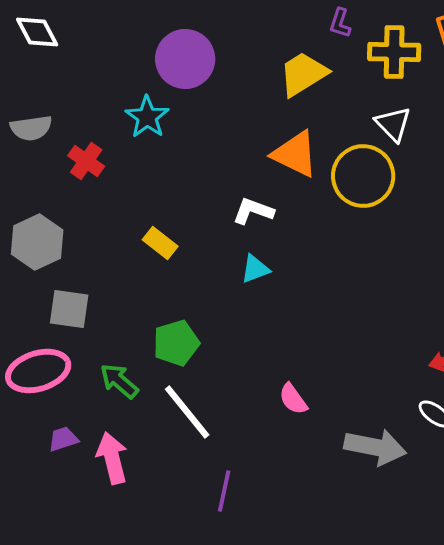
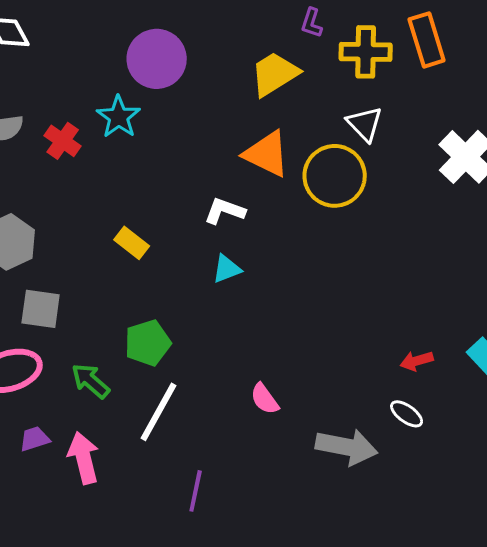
red cross: (86, 161) -> (63, 141), moved
white line: (187, 412) -> (159, 412), turned 68

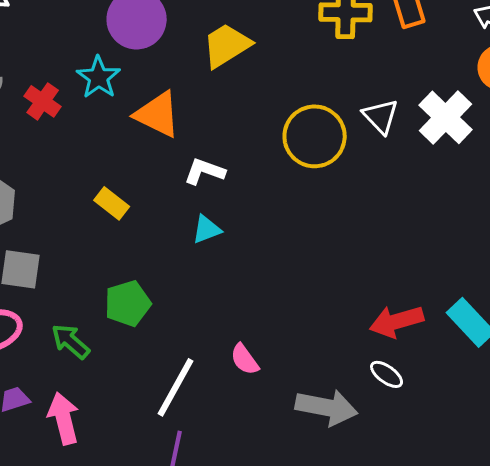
yellow trapezoid: (275, 74) -> (227, 45), moved
white triangle: (365, 124) -> (381, 116), moved
orange triangle: (267, 154) -> (158, 114), moved
red arrow: (417, 361) -> (397, 321), size x1.6
white line: (159, 412) -> (176, 387), moved

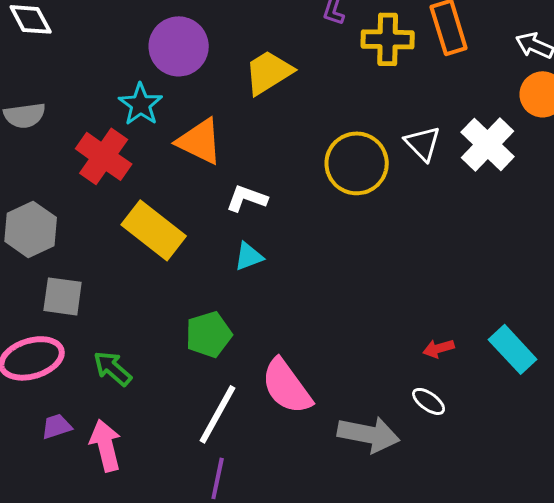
red cross: (43, 101) -> (104, 156), moved, size x1.5
yellow rectangle: (112, 203) -> (154, 230), size x1.8
green pentagon: (128, 303) -> (209, 334), moved
red arrow: (397, 321) -> (439, 348), size x0.6
pink semicircle: (245, 359) -> (287, 386), size x1.8

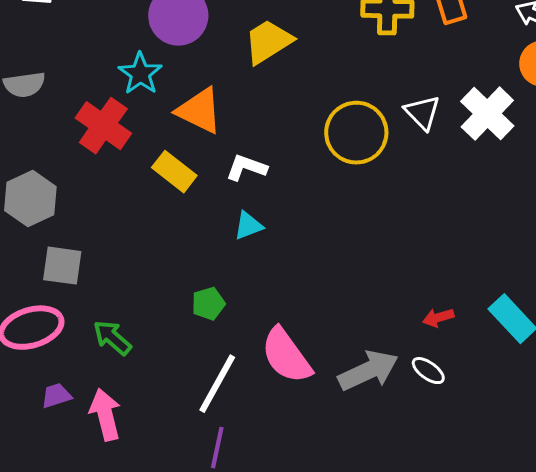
yellow rectangle: (154, 230) -> (174, 172), moved, size x0.7
green pentagon: (209, 334) -> (208, 304), size x0.7
gray arrow: (369, 434) -> (368, 371), moved, turned -36

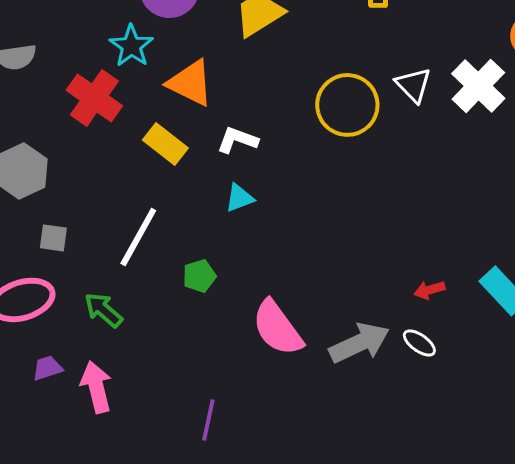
gray square: (62, 266) -> (53, 238), size x0.7
white line: (217, 384) -> (138, 237), moved

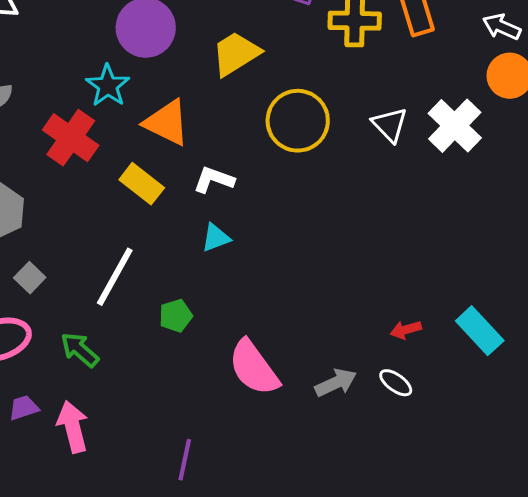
yellow circle: (347, 105) -> (298, 121), moved
gray square: (53, 238) -> (30, 278), turned 36
gray arrow: (359, 343) -> (336, 383), size x0.7

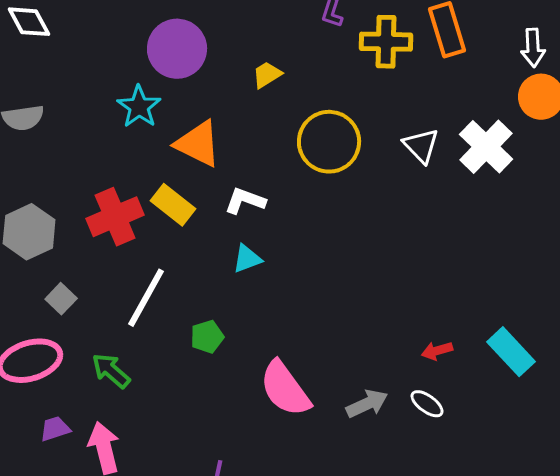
white arrow: (502, 27) -> (533, 48), turned -117
yellow trapezoid: (236, 54) -> (267, 75), size x0.6
red cross: (71, 138) -> (115, 217), moved, turned 32

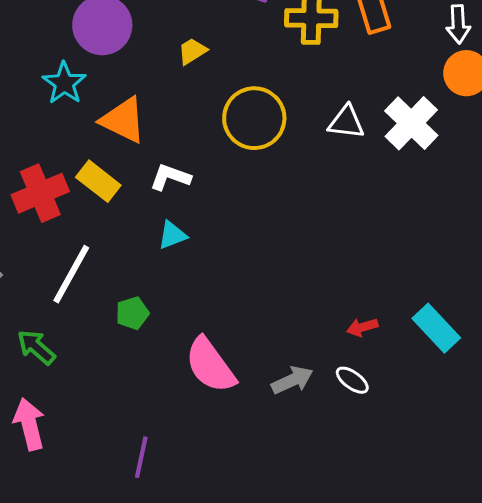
white triangle: (421, 146) -> (346, 122), turned -39

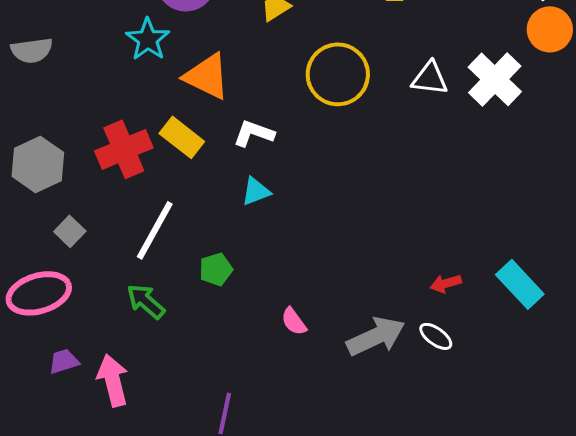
green arrow: (36, 347) -> (146, 301), moved
pink semicircle: (210, 365) -> (294, 321), size x0.5
gray arrow: (292, 380) -> (376, 336), size x1.4

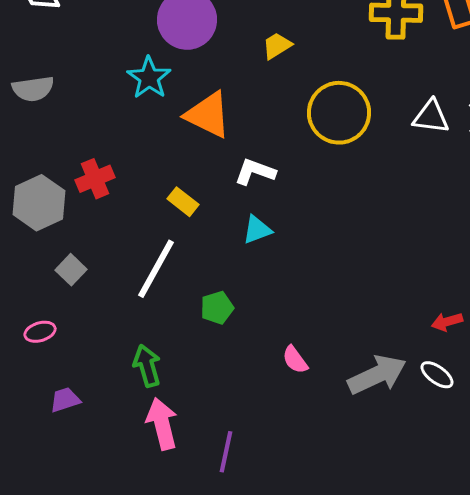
yellow rectangle: (182, 137) -> (183, 202), moved, size x0.7
red cross: (124, 149) -> (95, 179), moved, size x0.7
pink ellipse: (39, 293) -> (40, 332), size x0.5
green arrow: (146, 301) -> (147, 366), moved, turned 33
pink arrow: (113, 380) -> (162, 424), moved

